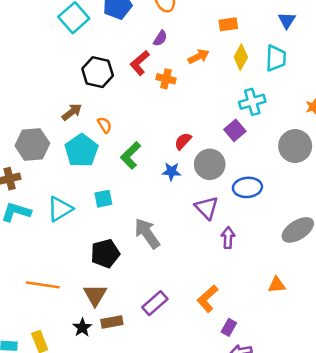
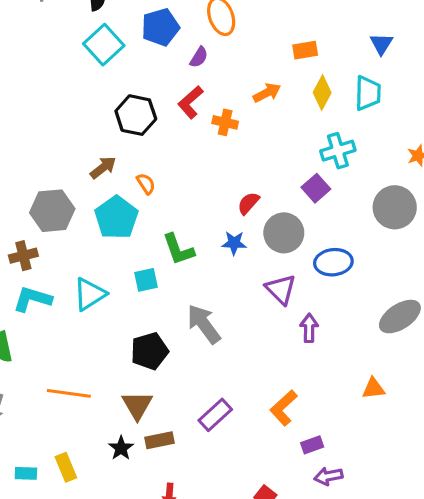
purple semicircle: (160, 38) -> (199, 57), moved
green L-shape: (131, 155) -> (178, 249), moved, turned -64
purple rectangle: (229, 327) -> (312, 445), turned 42

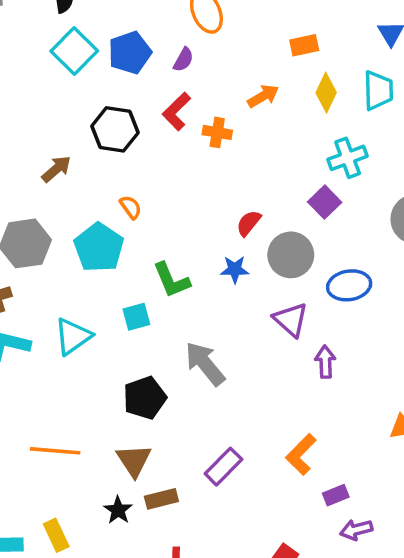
blue pentagon: (160, 27) -> (130, 53), moved
brown arrow: (103, 168) -> (56, 169), moved

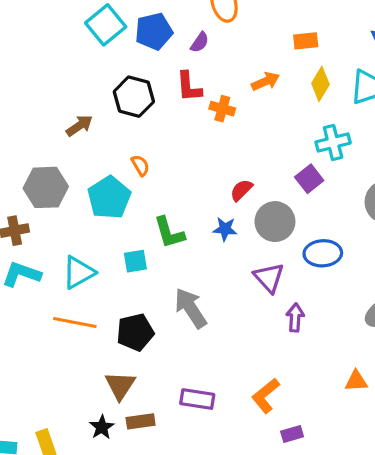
red L-shape: (177, 111) -> (189, 87), turned -56
orange line: (55, 451) -> (75, 322), moved
purple rectangle: (223, 467) -> (197, 399), turned 48

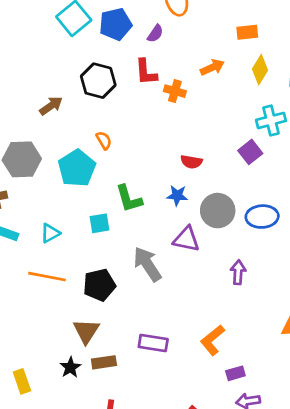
red semicircle: (241, 190) -> (191, 162), turned -125
gray circle: (275, 222) -> (218, 211), moved
cyan triangle: (79, 272) -> (50, 233), size x0.7
purple triangle: (269, 278) -> (186, 239), moved, turned -36

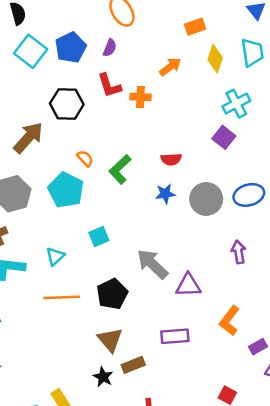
brown arrow: (51, 106) -> (28, 138), size x1.5
green L-shape: (129, 199) -> (120, 169), moved, turned 76
purple triangle: (186, 239) -> (188, 285), moved

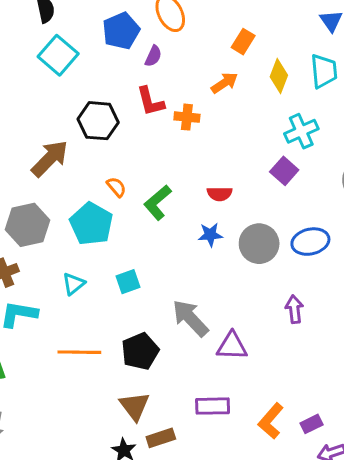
orange rectangle: (195, 27) -> (243, 42), moved, turned -42
blue pentagon: (71, 48) -> (121, 31), moved
cyan triangle: (55, 256) -> (74, 284), moved
orange L-shape: (229, 321) -> (271, 421), moved

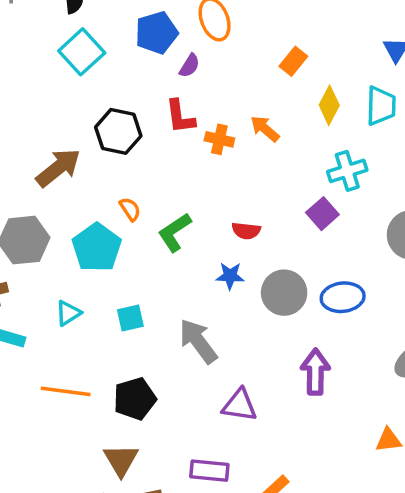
orange arrow: (225, 83) -> (265, 129), moved, turned -112
purple arrow: (294, 309) -> (315, 372), size x1.4
gray arrow: (190, 318) -> (198, 341), moved

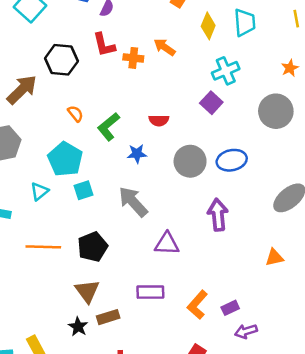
cyan pentagon: (97, 248) -> (65, 159), moved
blue star: (230, 276) -> (137, 154), moved

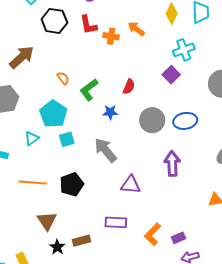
black hexagon: (61, 60) -> (54, 21), moved
red semicircle: (159, 120) -> (129, 87), turned -70
brown triangle: (87, 291) -> (47, 221), moved

